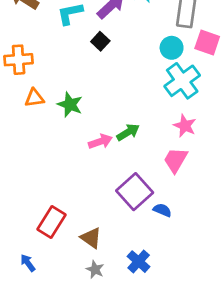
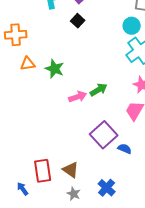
red rectangle: (52, 222) -> (43, 171), moved, turned -40

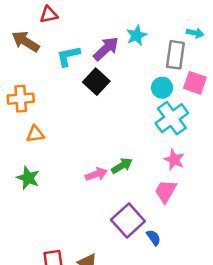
black square: (78, 21) -> (96, 82), size x1.5
green star: (55, 69) -> (28, 178), moved
blue semicircle: (125, 149) -> (154, 238), turned 32

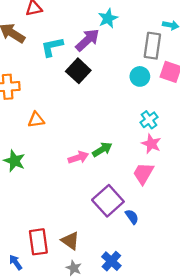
cyan star: (136, 35) -> (108, 18), moved
cyan cross: (172, 118) -> (149, 120), moved, size x0.6
orange triangle: (35, 134) -> (36, 120), moved

